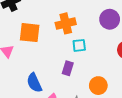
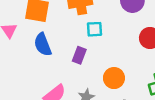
blue semicircle: (34, 83) -> (43, 44), moved

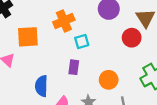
blue semicircle: (43, 44) -> (41, 86), moved, turned 36

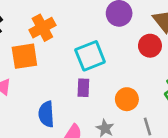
orange cross: (64, 21) -> (42, 28), moved
cyan square: (82, 41) -> (90, 56), size x1.6

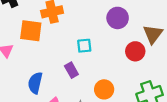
cyan square: (90, 56) -> (84, 46), size x0.6
purple rectangle: (83, 88) -> (71, 70), turned -48

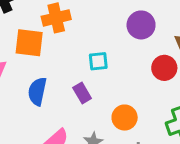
blue semicircle: (35, 83) -> (37, 91), moved

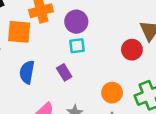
purple circle: (141, 25) -> (76, 22), moved
orange circle: (125, 118) -> (112, 93), moved

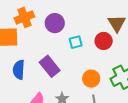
cyan square: (77, 46) -> (76, 42), moved
purple rectangle: (64, 72) -> (50, 66), size x1.5

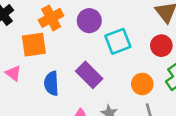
red circle: (104, 41) -> (161, 46), moved
cyan square: (76, 42) -> (118, 41), size x1.5

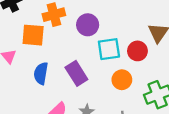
red circle: (161, 46) -> (137, 51), moved
orange circle: (142, 84) -> (122, 80), moved

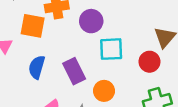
red circle: (137, 51) -> (150, 62), moved
orange circle: (122, 80) -> (104, 91), moved

